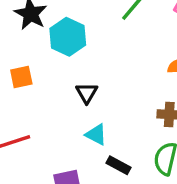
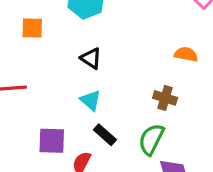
black triangle: (87, 93) -> (91, 58), turned -40

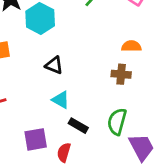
brown cross: (165, 98) -> (121, 74), moved

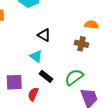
black triangle: (54, 65) -> (44, 35), moved
green semicircle: (117, 122) -> (74, 77), turned 30

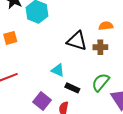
black triangle: (44, 35) -> (77, 41), moved, size x1.5
purple square: (14, 82) -> (42, 101), turned -36

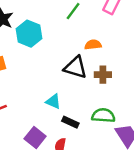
orange semicircle: (106, 26) -> (93, 45), moved
green semicircle: (101, 82) -> (103, 116), turned 54

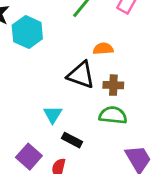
cyan triangle: (53, 101) -> (53, 114), turned 35
green semicircle: (103, 116) -> (113, 115), moved

